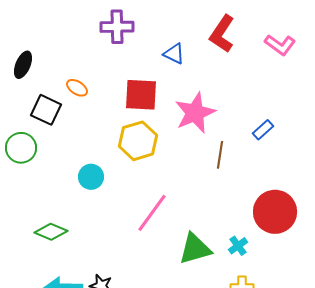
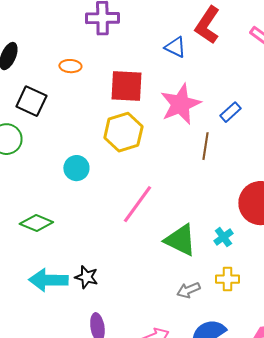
blue triangle: (174, 54) -> (175, 47), moved
orange ellipse: (77, 88) -> (70, 66), moved, turned -30
blue rectangle: (263, 130) -> (230, 112), moved
green triangle: (195, 249) -> (180, 240), turned 42

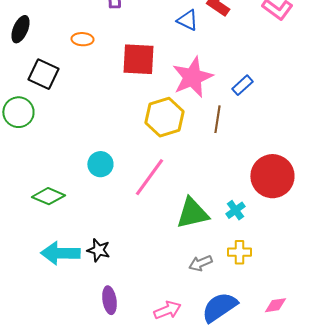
yellow hexagon: (123, 132) -> (164, 117), moved
cyan circle: (76, 168) -> (100, 164), moved
green triangle: (180, 240) -> (192, 213), turned -39

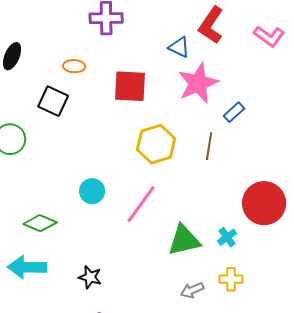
black square: (43, 74) -> (53, 101), moved
pink star: (192, 77) -> (198, 83), moved
cyan arrow: (60, 253) -> (27, 267), moved

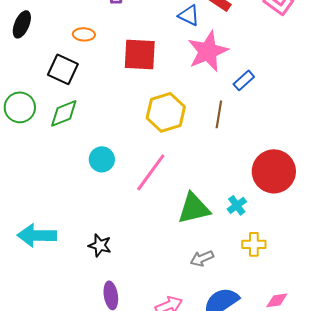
green diamond: (40, 223) -> (64, 113), moved, turned -44
yellow cross: (231, 279) -> (254, 244), moved

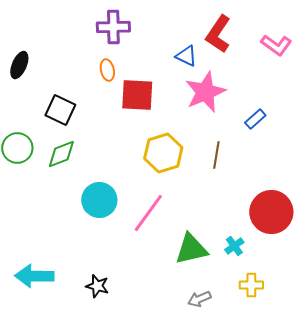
orange ellipse: (84, 34) -> (107, 70), moved, turned 75
blue rectangle: (244, 80) -> (255, 119), moved
cyan circle: (102, 159) -> (99, 200), size x1.4

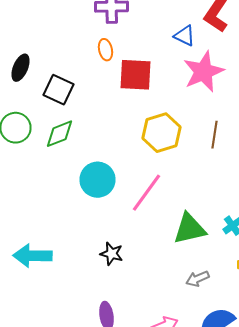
black ellipse: (19, 65) -> (20, 68), moved
black star: (97, 286) -> (112, 254), moved

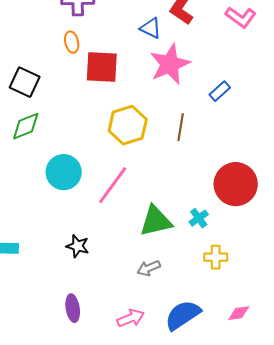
gray arrow: (198, 279) -> (149, 268), moved

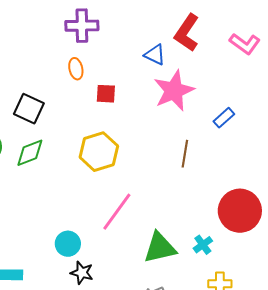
red square: (102, 67) -> (106, 94), size x0.6
yellow hexagon: (128, 125) -> (99, 152), moved
cyan circle: (64, 172) -> (68, 244), moved, size x0.7

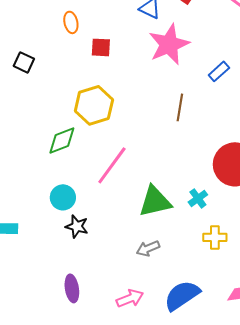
black square: (29, 109) -> (24, 62), size x0.7
green diamond: (30, 153) -> (62, 140), moved

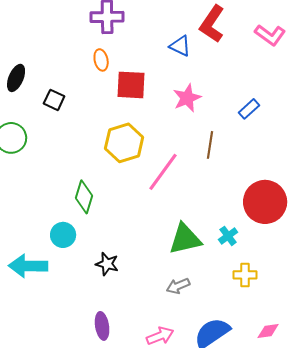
pink star: (169, 44) -> (187, 98), moved, size x0.7
red square: (101, 47) -> (131, 85), size x1.5
green diamond: (62, 140) -> (84, 197), moved, turned -52
pink line: (112, 165) -> (163, 172), moved
cyan circle: (63, 197) -> (63, 235), moved

